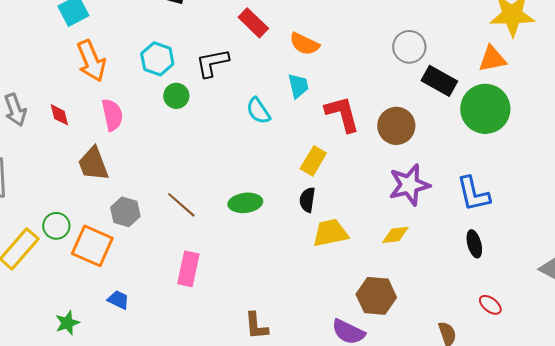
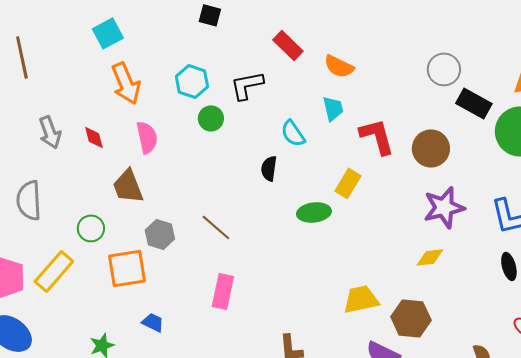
black semicircle: (307, 200) -> (269, 168), moved
green ellipse: (245, 203) -> (314, 212), moved
green circle: (56, 226) -> (91, 228), moved
yellow trapezoid: (330, 233) -> (361, 299), moved
orange square: (92, 246) -> (127, 268), turned -33

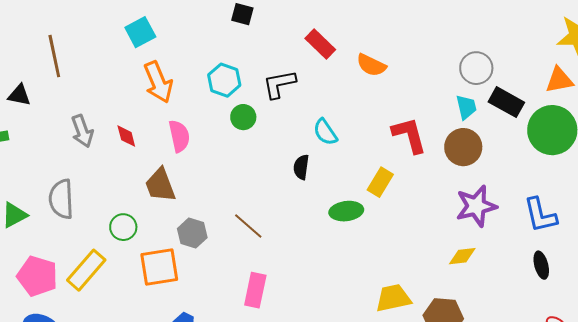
cyan trapezoid: (333, 108) -> (466, 107), moved

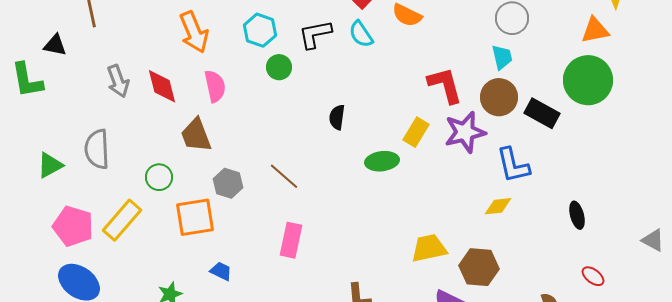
black rectangle: (506, 102) -> (542, 113), moved
cyan semicircle: (325, 132) -> (361, 34), moved
red diamond: (126, 136) -> (162, 86), size x1.5
purple star: (476, 206) -> (465, 132), moved
blue L-shape: (540, 215) -> (513, 165), moved

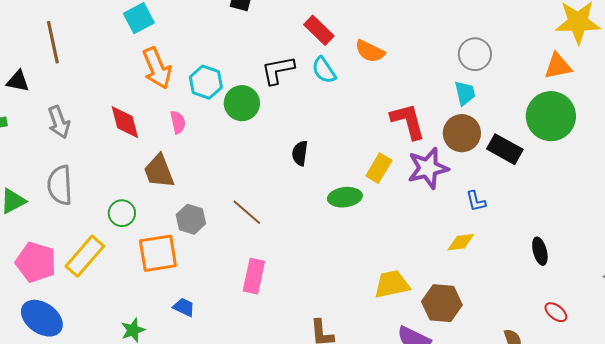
cyan hexagon: (260, 30) -> (206, 82), moved
green circle: (279, 67) -> (242, 103), size x1.4
gray arrow: (118, 81) -> (59, 122), moved
pink semicircle: (215, 86) -> (178, 122), size x0.7
blue L-shape: (513, 165) -> (476, 201), size x0.6

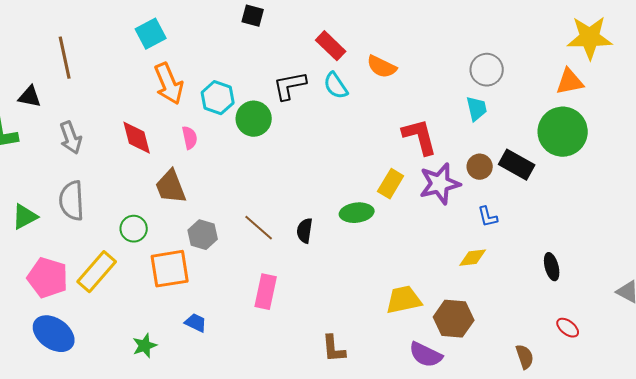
brown circle: (462, 133) -> (480, 167), moved, size x0.7
black semicircle: (300, 153) -> (305, 231), moved

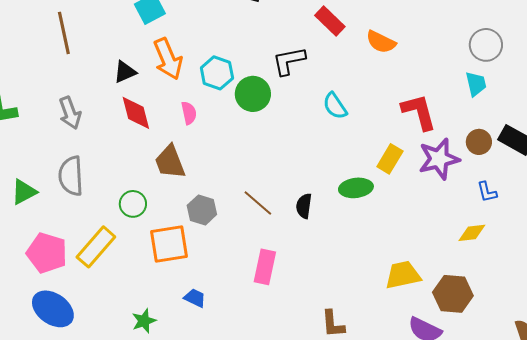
cyan semicircle: (336, 86) -> (335, 106), moved
black triangle: (30, 97) -> (125, 72), moved, turned -35

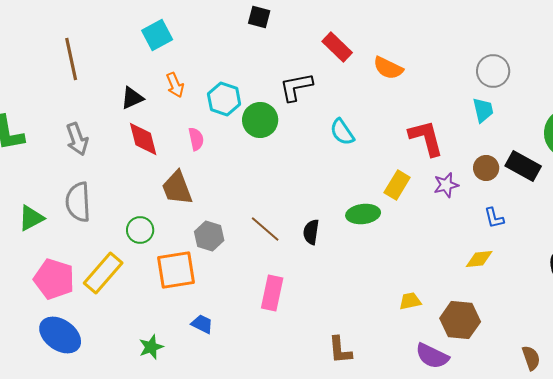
orange arrow: (168, 59) -> (175, 85), size x0.6
purple star: (439, 159) -> (446, 185), size x0.6
yellow trapezoid: (403, 275) -> (410, 301), size x0.6

